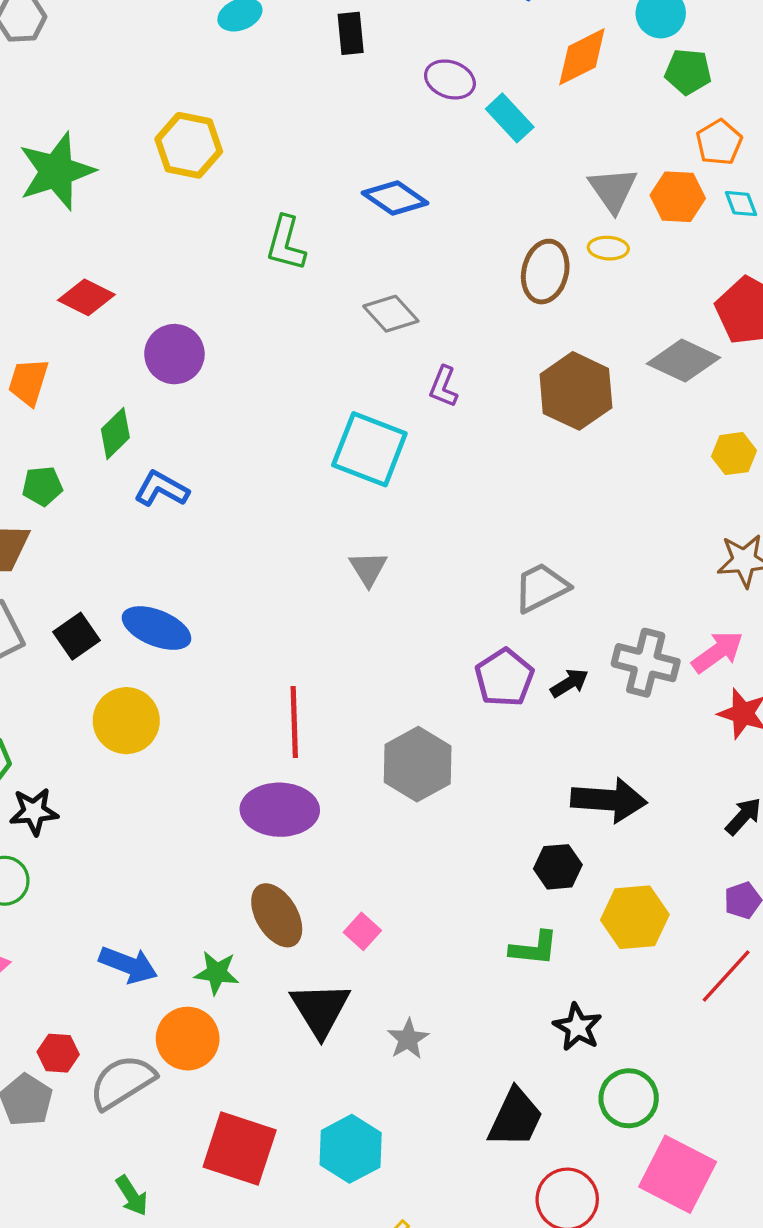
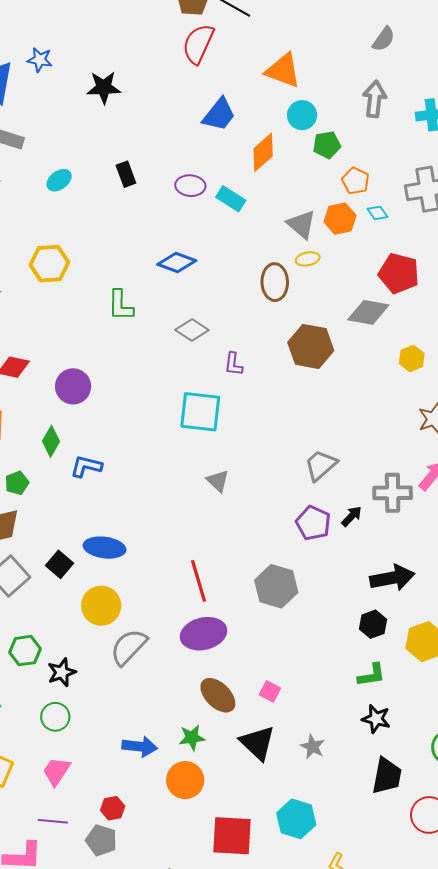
black star: (577, 1027) -> (376, 719), moved
gray semicircle: (122, 1082) -> (129, 647), moved

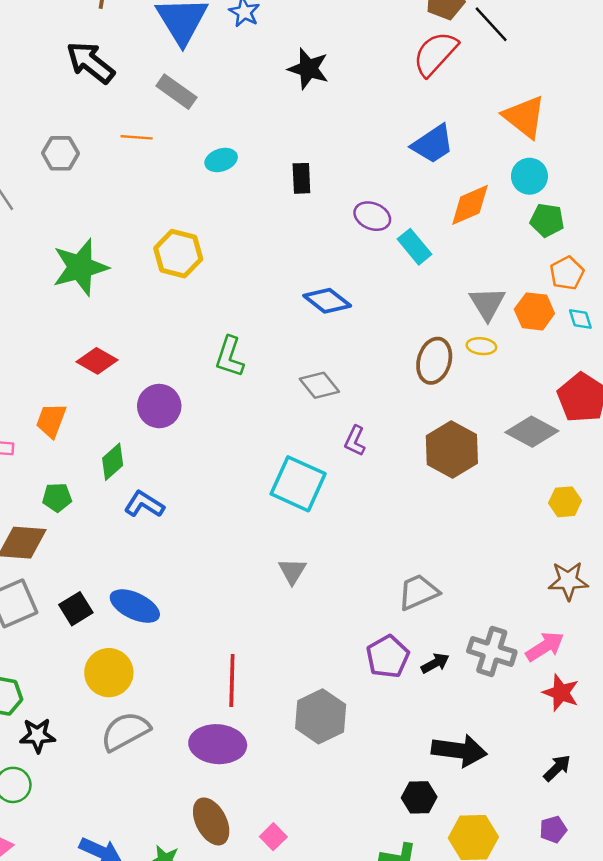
green L-shape: (120, 305) -> (230, 357), moved

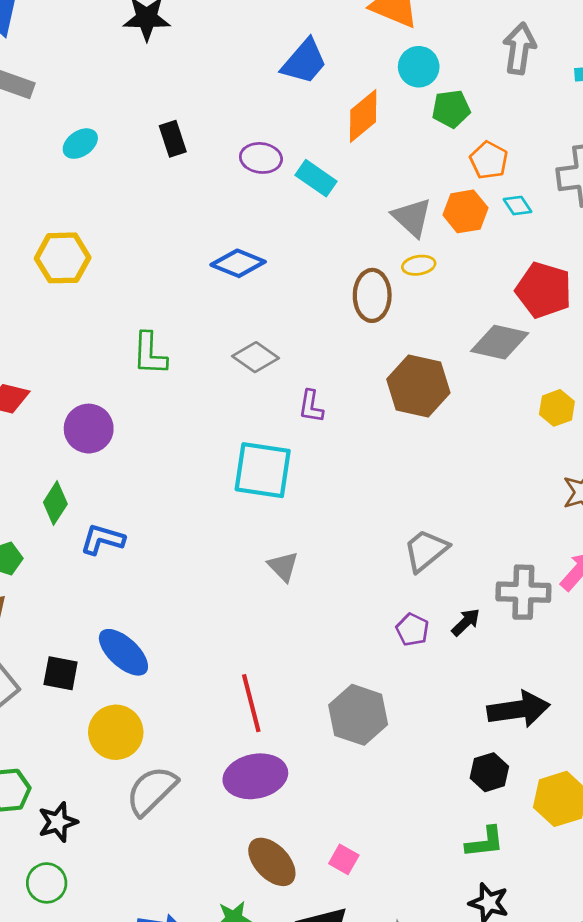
blue ellipse: (135, 606) -> (123, 652), turned 33
black square: (76, 609) -> (61, 673), turned -32
purple pentagon: (388, 657) -> (412, 630), size x0.7

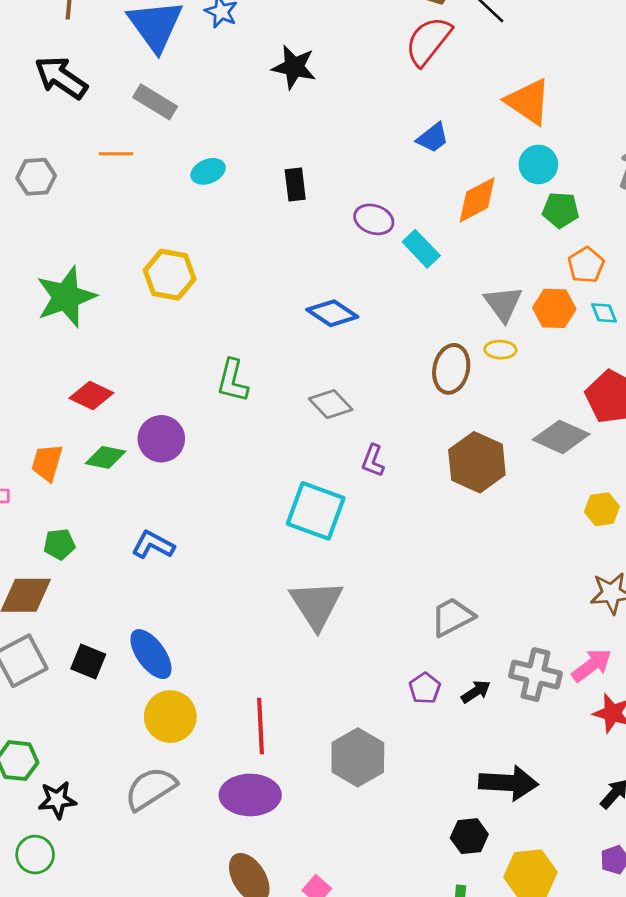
blue trapezoid: (304, 62) -> (433, 138), size x0.7
green diamond: (55, 503) -> (106, 457), moved, turned 57
gray triangle: (283, 566) -> (316, 605), size x1.8
yellow circle: (116, 732) -> (170, 717), moved

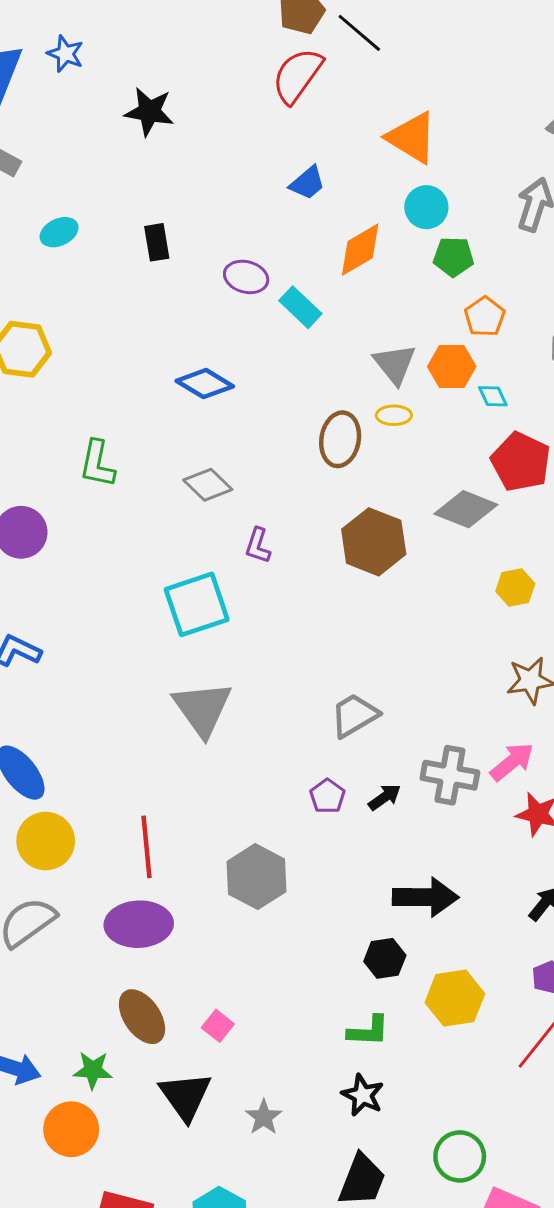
cyan diamond: (604, 313) -> (493, 396), moved
cyan square: (316, 511) -> (197, 604), turned -36

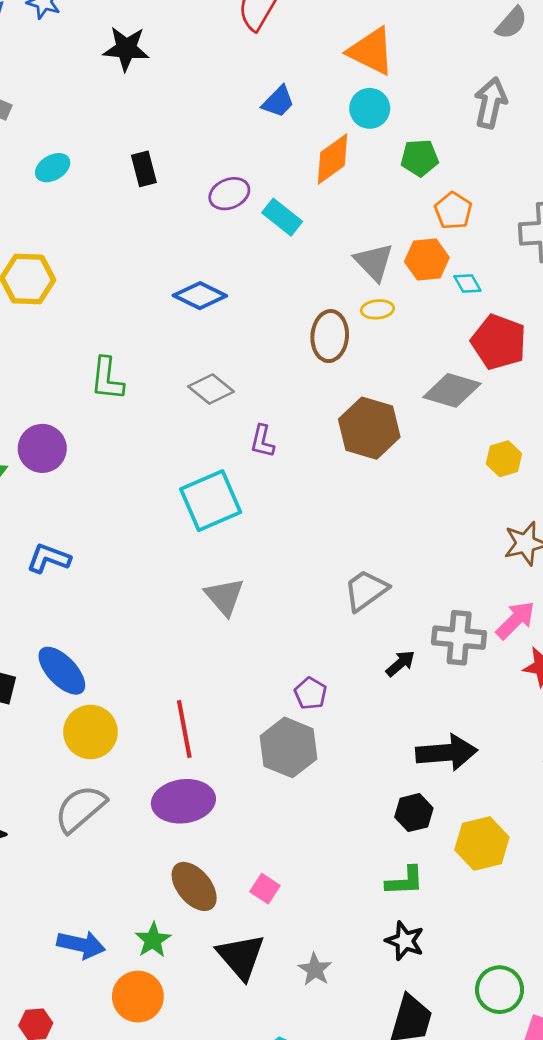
cyan circle: (426, 207) -> (370, 108), moved
purple ellipse: (246, 277) -> (229, 194), turned -33
gray triangle: (202, 709) -> (224, 597), size x0.7
purple pentagon: (327, 796) -> (311, 693), moved
green star: (93, 1070) -> (153, 940), turned -30

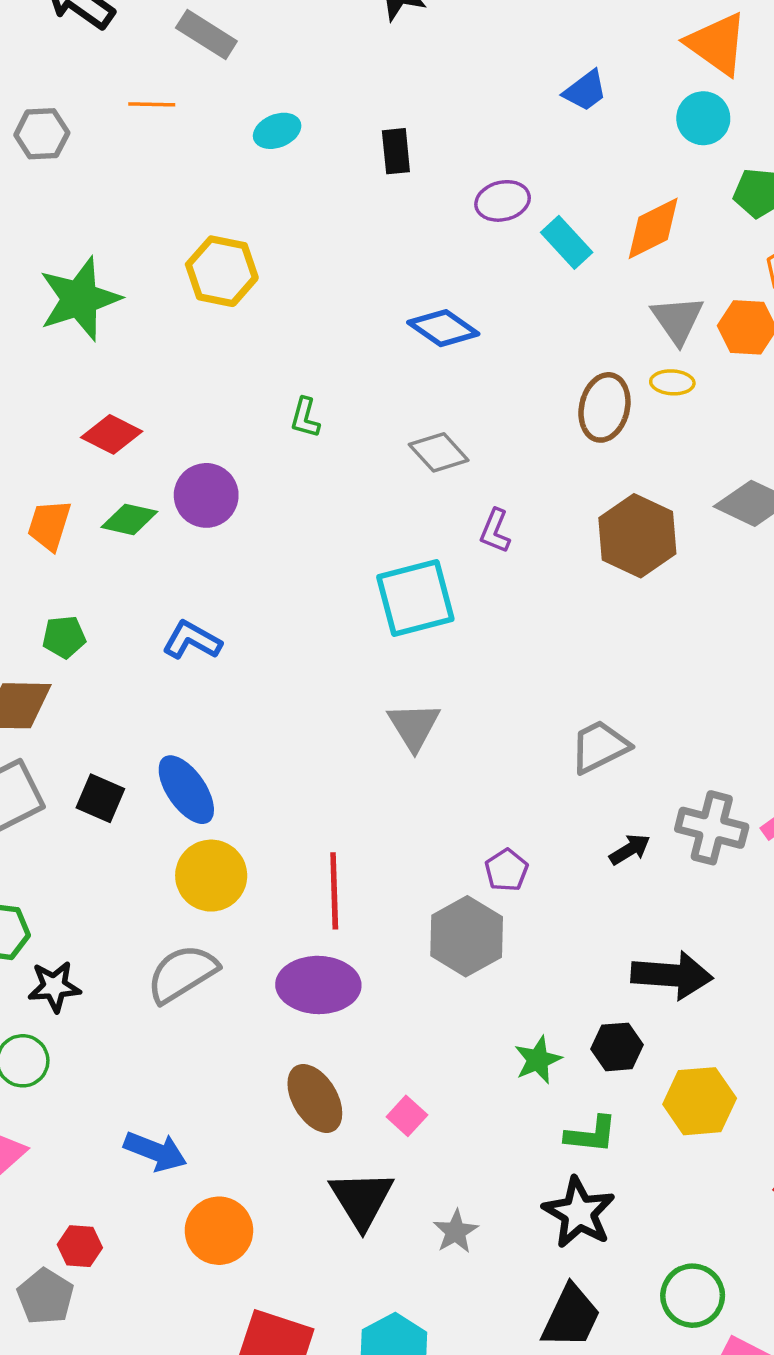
orange diamond: (333, 159) -> (653, 228), moved
green L-shape: (107, 379) -> (305, 418), size x0.7
green star: (153, 940) -> (538, 1060), moved
black star: (405, 941) -> (579, 1213), size x1.4

